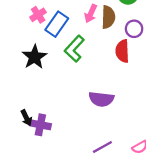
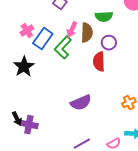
green L-shape: (74, 49) -> (63, 48), moved
purple semicircle: (101, 99) -> (81, 103), turned -30

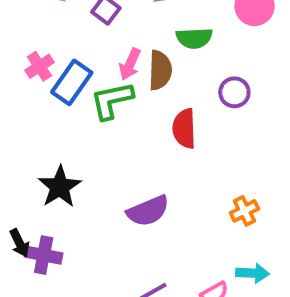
purple circle: (109, 43) -> (234, 92), moved
green L-shape: (63, 48) -> (112, 100), turned 35
black star: (24, 67) -> (60, 187), moved

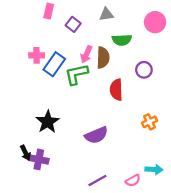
pink cross: (40, 66) -> (37, 55), turned 32
orange cross: (244, 211) -> (150, 122), moved

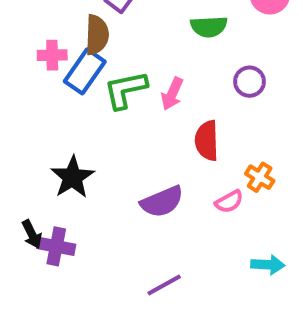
pink arrow: (86, 54) -> (172, 94), moved
brown semicircle: (103, 58) -> (97, 35), moved
red semicircle: (116, 90) -> (207, 141), moved
orange cross: (150, 122) -> (260, 177), turned -32
pink semicircle: (133, 181) -> (229, 202), moved

